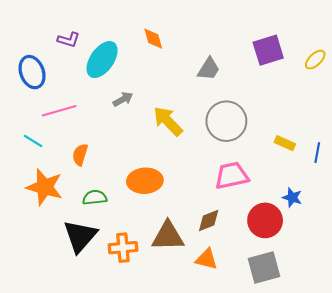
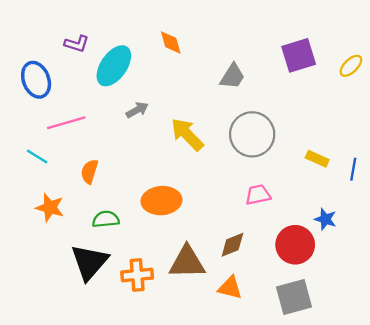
pink trapezoid: (232, 176) -> (258, 195), size x0.7
orange star: (45, 187) -> (50, 208), size x0.7

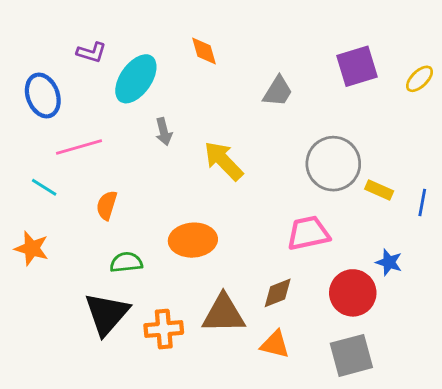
gray arrow: (137, 110) -> (164, 132), turned 105
gray circle: (252, 134) -> (333, 164), moved
pink trapezoid: (258, 195) -> (308, 233), size x1.4
orange star: (50, 208) -> (32, 248), moved

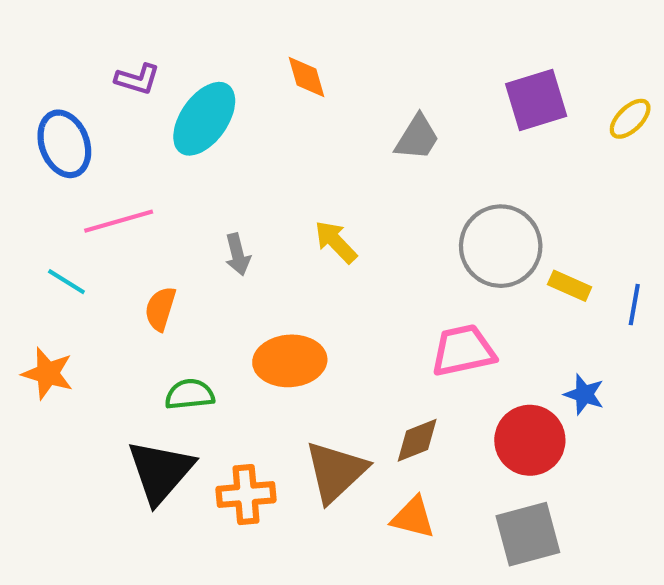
gray arrow: (164, 132) -> (238, 254), moved
yellow arrow: (223, 161) -> (336, 242), size x0.7
brown triangle: (223, 314) -> (336, 472), turned -42

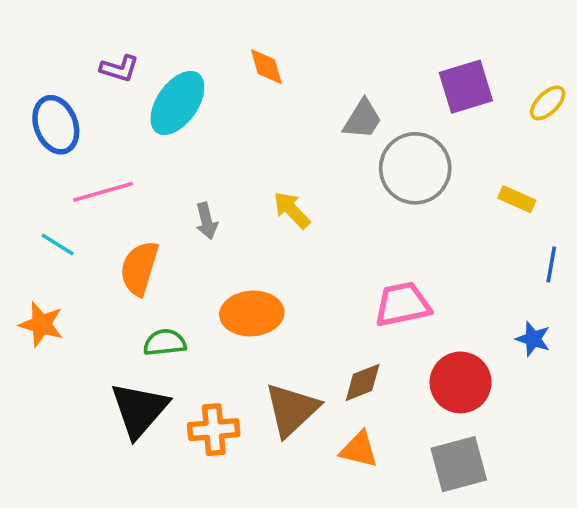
gray circle: (501, 246) -> (415, 168), moved
yellow rectangle: (570, 286) -> (517, 199), moved
orange semicircle: (160, 309) -> (139, 268), size x1.4
blue star: (584, 394) -> (533, 339), moved

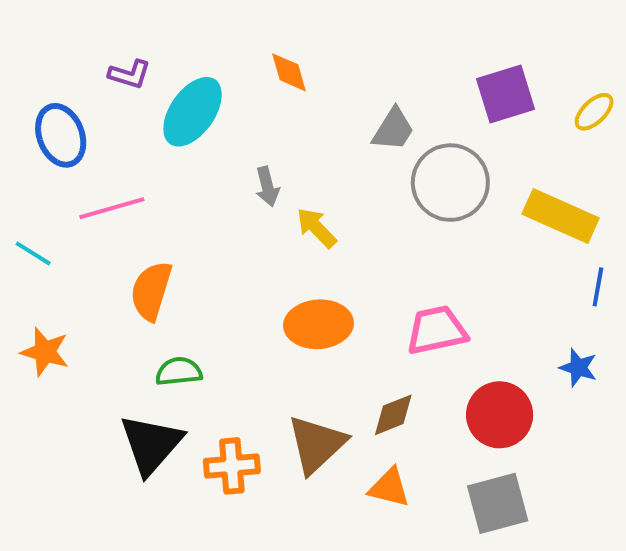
yellow rectangle: (517, 199) -> (561, 216), size x1.8
gray arrow: (206, 221) -> (267, 187), moved
cyan line: (58, 245) -> (33, 253), moved
orange ellipse: (252, 313) -> (318, 324), moved

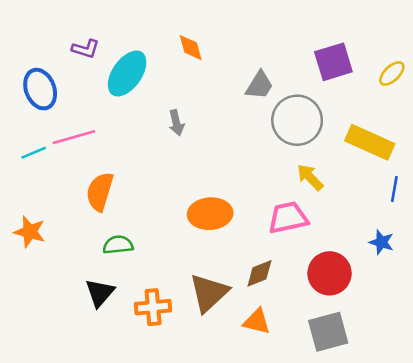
yellow arrow: (317, 228) -> (310, 177), moved
cyan line: (33, 253) -> (34, 153), moved, turned -55
black triangle: (151, 444) -> (100, 293), size x0.7

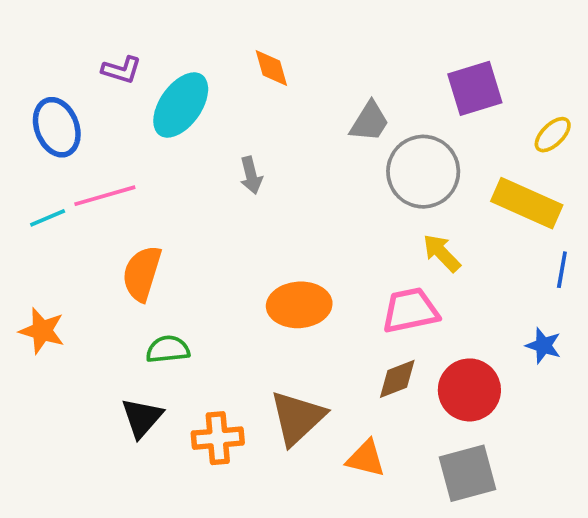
yellow ellipse: (392, 73) -> (553, 135), moved
brown diamond: (259, 273) -> (397, 379), moved

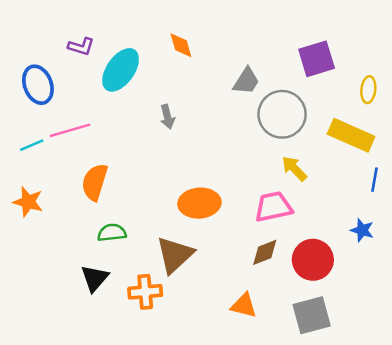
yellow ellipse: (553, 135) -> (368, 90), turned -40
orange star: (42, 331) -> (28, 202), moved
brown triangle: (297, 418) -> (175, 255), moved

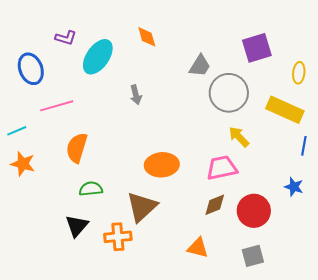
cyan line: (32, 145) -> (17, 131), moved
gray square: (312, 315) -> (253, 256), size x0.7

